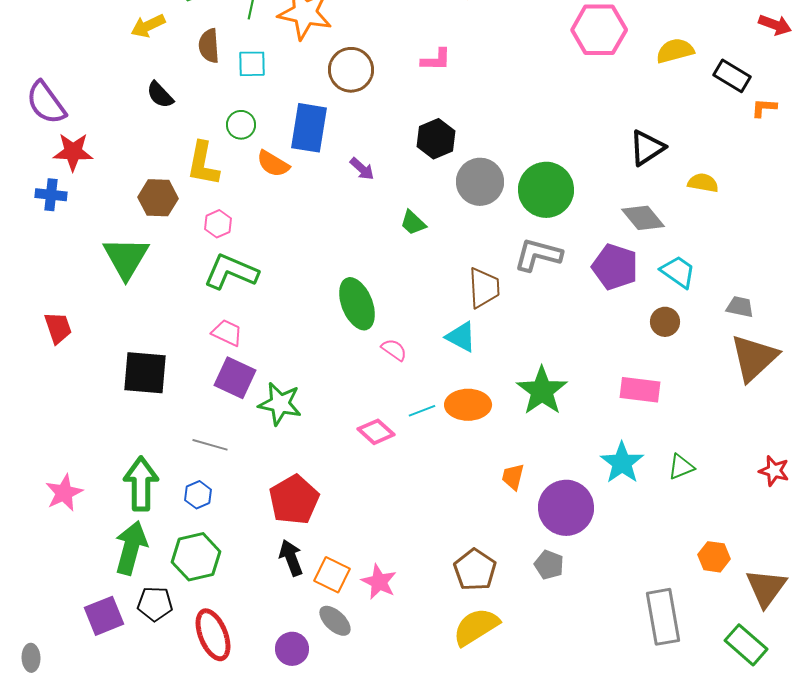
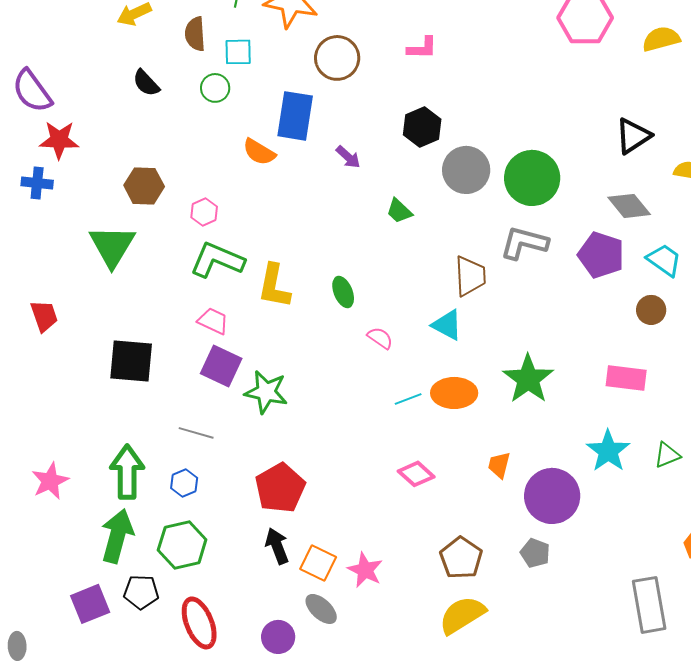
green circle: (241, 125) -> (215, 88), moved
yellow L-shape: (203, 164) -> (274, 286), moved
green ellipse: (357, 304) -> (343, 292), size x0.6
pink diamond: (376, 432) -> (416, 474), moved

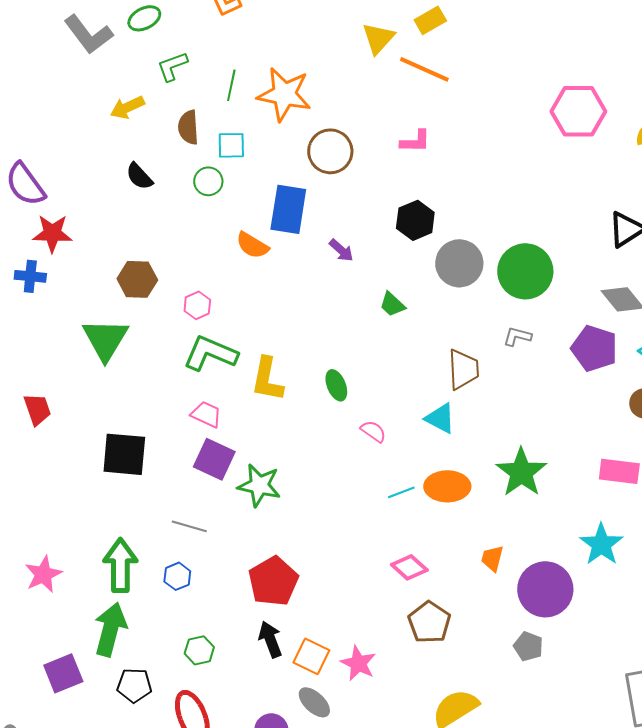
gray L-shape: (524, 243) -> (517, 336), size x0.6
green hexagon: (182, 545) -> (199, 650), moved, size x0.6
brown pentagon: (461, 558) -> (429, 622), moved
purple square: (90, 604) -> (63, 673), moved

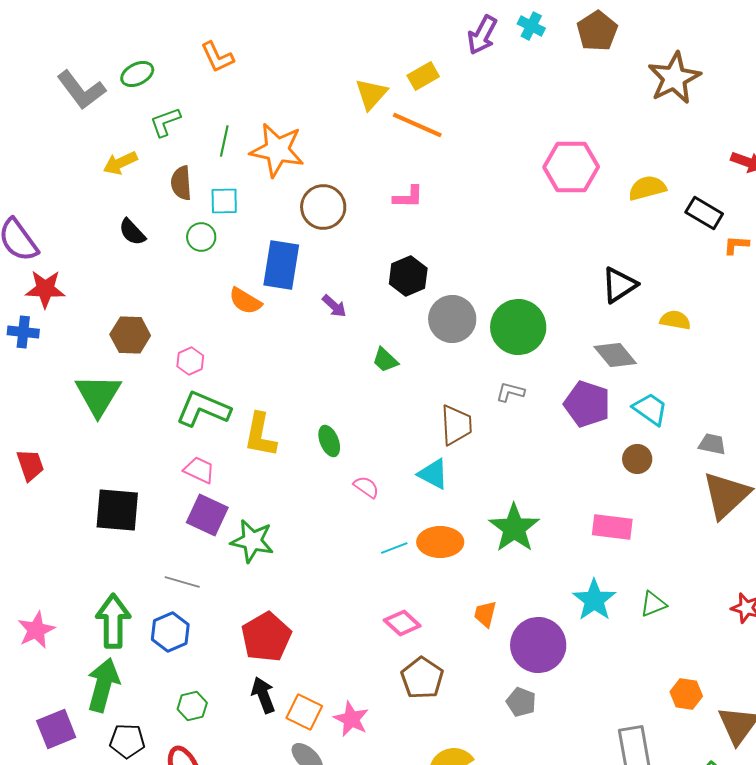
blue hexagon: (177, 576) -> (170, 632), size x1.4

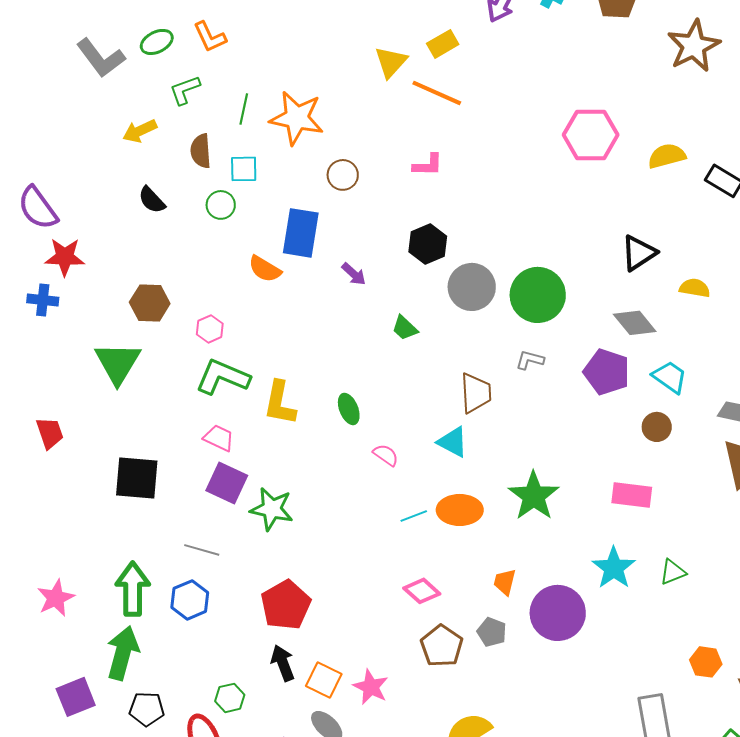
orange L-shape: (217, 57) -> (210, 37), moved
brown circle: (323, 207) -> (343, 175), size x0.7
gray pentagon: (521, 702) -> (492, 632), moved
green hexagon: (192, 706) -> (230, 698), moved

